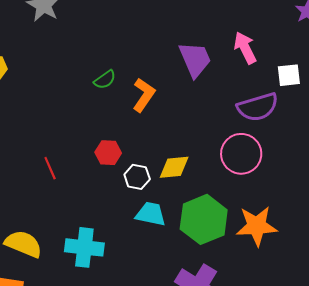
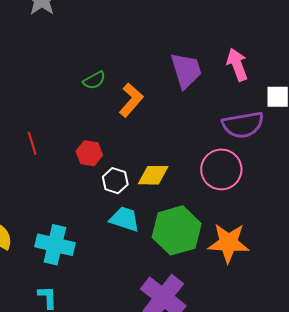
red line: (50, 168) -> (32, 143), moved

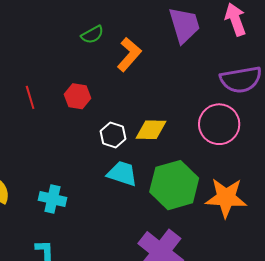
red hexagon: (89, 153) -> (78, 96), moved
cyan cross: (55, 245) -> (52, 199), size x0.7

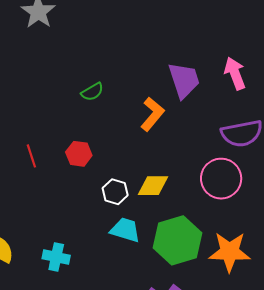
orange L-shape: (129, 54) -> (152, 114), moved

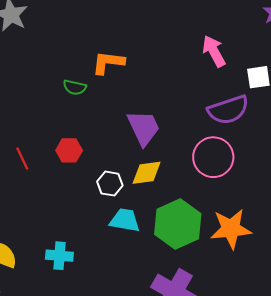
purple trapezoid: (184, 80) -> (144, 128), moved
green semicircle: (92, 92) -> (75, 87), turned 50
orange L-shape: (152, 114) -> (108, 63), moved, turned -116

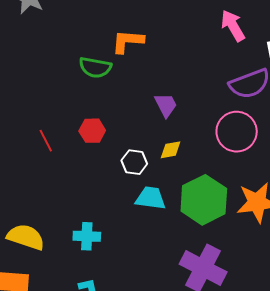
green semicircle: (75, 87) -> (95, 67), size x1.4
purple trapezoid: (144, 128) -> (166, 105), size x0.7
yellow diamond: (147, 173) -> (171, 150), size x0.7

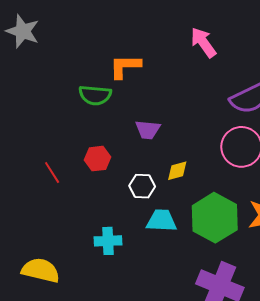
pink arrow: (233, 26) -> (203, 42), moved
purple trapezoid: (166, 105) -> (148, 130), moved, turned 128
cyan cross: (87, 236) -> (108, 241), moved

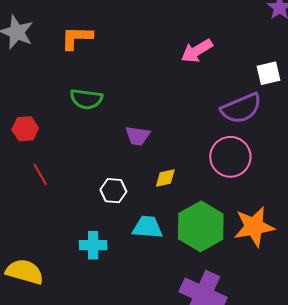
pink arrow: (203, 42) -> (197, 51), turned -88
orange L-shape: (125, 66) -> (77, 38), moved
red hexagon: (98, 159) -> (25, 129), moved
white hexagon: (142, 186) -> (113, 191), moved

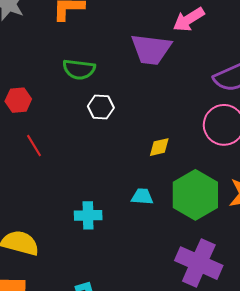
purple trapezoid: (138, 136) -> (151, 49), moved, size x1.6
white hexagon: (113, 191) -> (101, 107), moved
cyan trapezoid: (148, 227) -> (142, 197), size x0.7

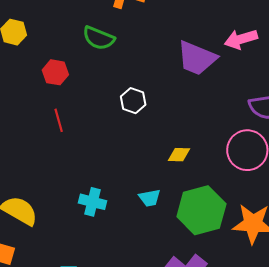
green semicircle: (79, 69) -> (99, 38), moved
cyan trapezoid: (142, 197) -> (150, 198), turned 150

